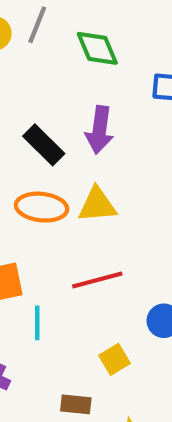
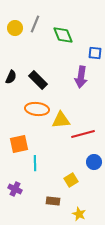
purple arrow: (99, 130) -> (81, 77), moved
yellow triangle: (97, 205) -> (61, 120), moved
red line: (97, 280) -> (83, 134), moved

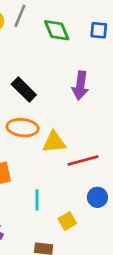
blue square: (95, 53) -> (99, 30), moved
cyan line: (35, 163) -> (37, 200), moved

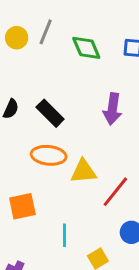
red line: (83, 160) -> (115, 192), turned -36

